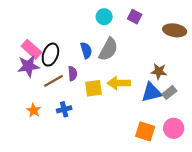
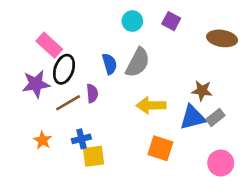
pink rectangle: (31, 49) -> (49, 45), moved
yellow square: (94, 88) -> (93, 156), moved
orange square: (145, 131) -> (160, 148), moved

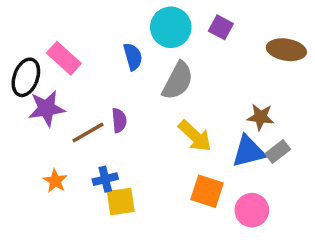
cyan circle: (132, 21) -> (171, 27), size x1.5
blue semicircle: (110, 64) -> (133, 57), moved
black ellipse: (64, 69) -> (26, 77), moved
yellow arrow: (151, 105) -> (195, 136), turned -136
pink circle: (221, 163) -> (252, 210), moved

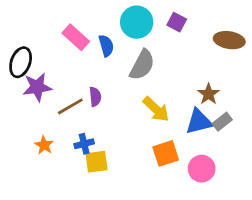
pink rectangle: (64, 58) -> (76, 37), moved
brown star: (260, 117) -> (209, 94), turned 30
orange square: (207, 191) -> (166, 153), turned -36

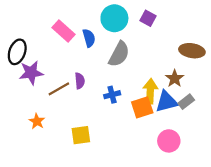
brown ellipse: (229, 40) -> (192, 51), moved
yellow arrow: (156, 109) -> (150, 91), moved, turned -130
blue cross: (84, 144) -> (112, 95), moved
orange square: (166, 153) -> (142, 107), moved

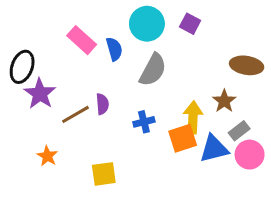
purple star: (31, 73) -> (40, 94), turned -30
blue triangle: (166, 102) -> (214, 149), moved
pink circle: (169, 141) -> (250, 155), moved

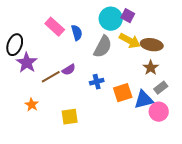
cyan circle: (147, 24) -> (111, 19), moved
brown ellipse: (247, 65) -> (152, 45), moved
purple semicircle: (102, 104) -> (69, 70), turned 64
yellow arrow: (193, 117) -> (130, 41), moved, turned 115
pink circle: (250, 155) -> (159, 112), moved

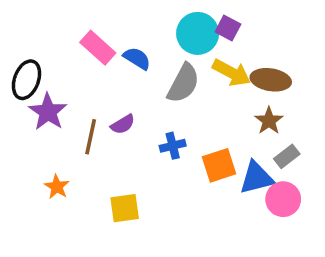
blue semicircle: (77, 33) -> (137, 58), turned -42
brown line: (51, 77) -> (91, 137), turned -48

